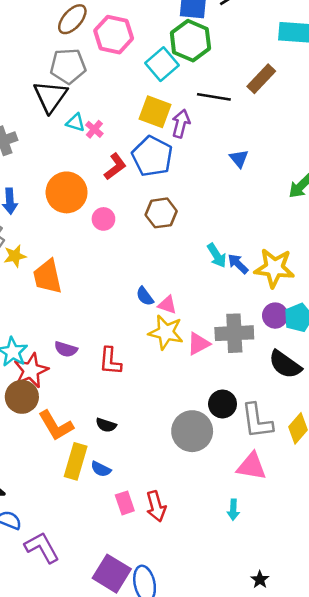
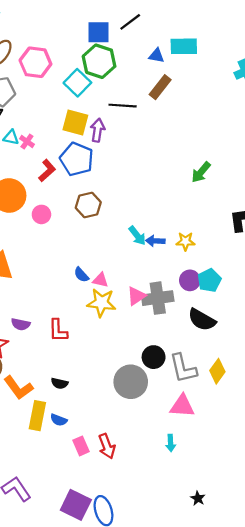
blue triangle: (239, 159) -> (156, 56), moved, turned -35
blue arrow: (238, 264) -> (155, 241), turned -36
yellow star: (274, 268) -> (185, 241), size x0.6
pink triangle: (198, 344) -> (136, 296), moved

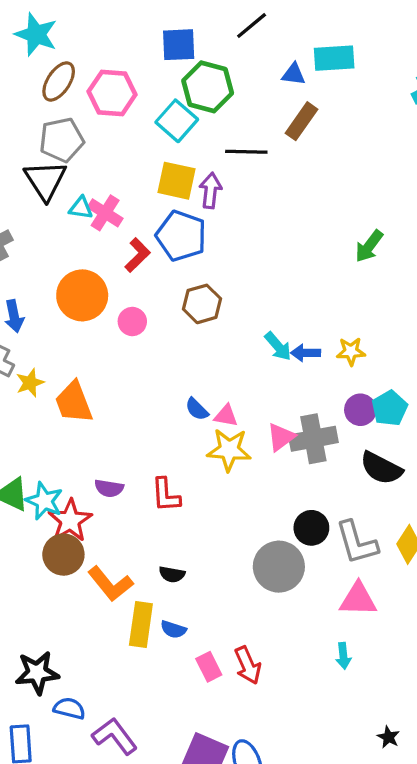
blue square: (98, 32) -> (179, 45), moved
pink cross: (27, 142) -> (105, 213), size x1.5

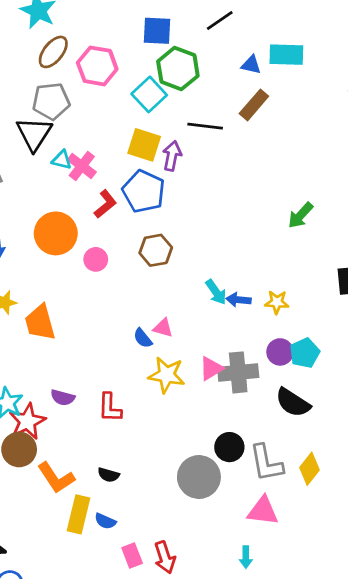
pink triangle: (226, 416) -> (163, 328), moved

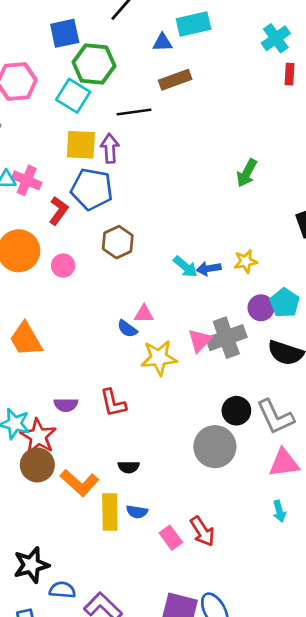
brown rectangle: (254, 105) -> (175, 80), turned 44

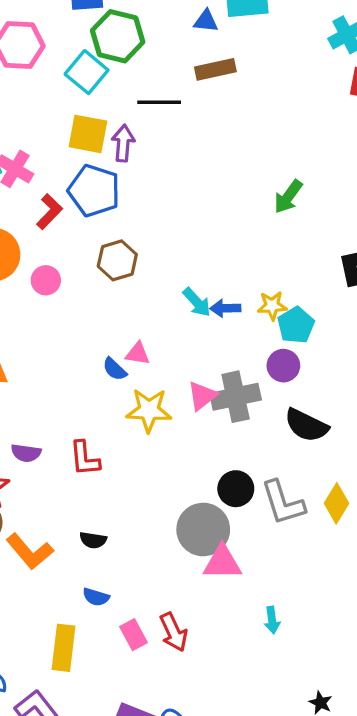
cyan pentagon: (285, 303) -> (296, 325), moved
pink triangle: (284, 463) -> (222, 563), moved
yellow rectangle: (110, 512) -> (64, 648), moved

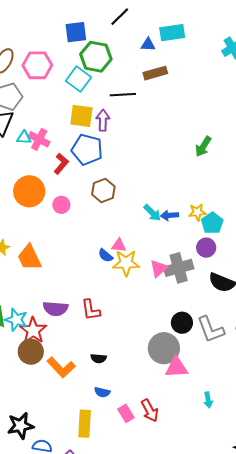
yellow star: (149, 410) -> (126, 263), moved
purple semicircle: (26, 453) -> (55, 309), size x1.4

